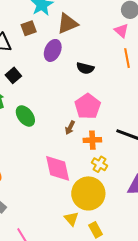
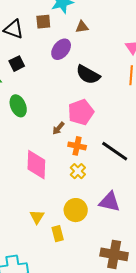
brown triangle: (67, 24) -> (82, 27), size x0.6
black semicircle: (85, 68) -> (88, 75), size x1.4
yellow circle: (88, 193) -> (76, 210), moved, size x0.7

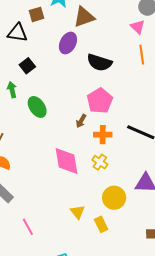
brown square: (43, 22) -> (36, 14), moved
brown triangle: (82, 27) -> (84, 17), size x1.6
yellow cross: (78, 171) -> (100, 162), moved

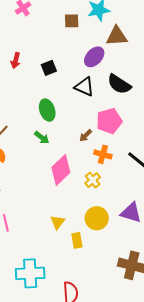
black triangle: (17, 33) -> (84, 87), moved
green arrow: (12, 90) -> (42, 138), moved, turned 126
pink diamond: (67, 161) -> (61, 170), turned 40

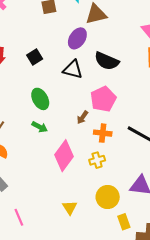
yellow cross: (93, 180) -> (97, 160), turned 35
yellow rectangle: (77, 240) -> (124, 222), moved

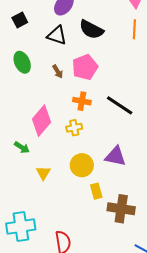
brown arrow: (82, 117) -> (58, 71), moved, turned -72
green arrow: (40, 127) -> (22, 147), moved

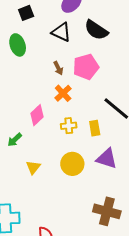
green ellipse: (22, 62) -> (18, 45), moved
orange cross: (82, 101) -> (63, 93), moved, turned 30
pink diamond: (42, 121) -> (37, 115), size x0.7
green arrow: (22, 147) -> (15, 140), turned 98
yellow rectangle: (96, 191) -> (95, 128), moved

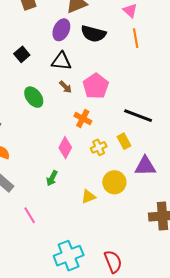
black semicircle: (96, 30) -> (93, 34), moved
green ellipse: (18, 45) -> (34, 97), moved
brown arrow: (58, 68) -> (66, 87), moved
yellow triangle: (33, 167) -> (88, 197), moved, turned 49

